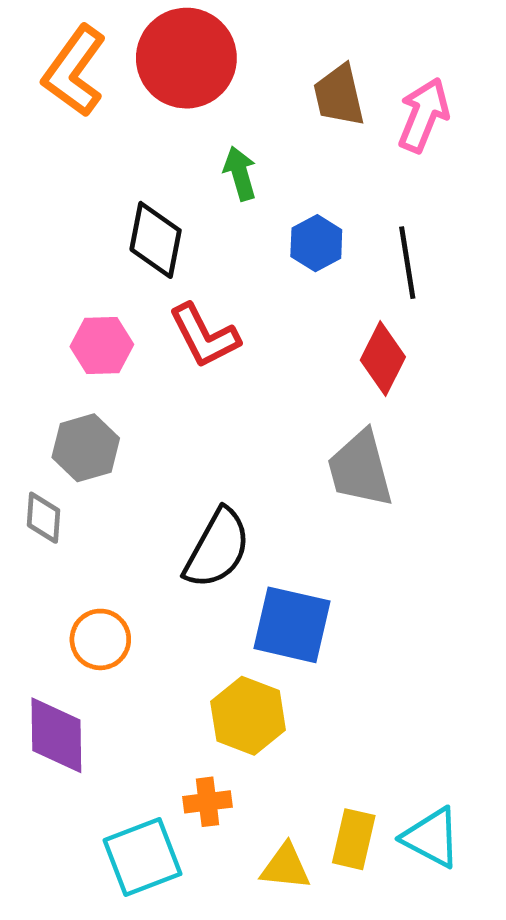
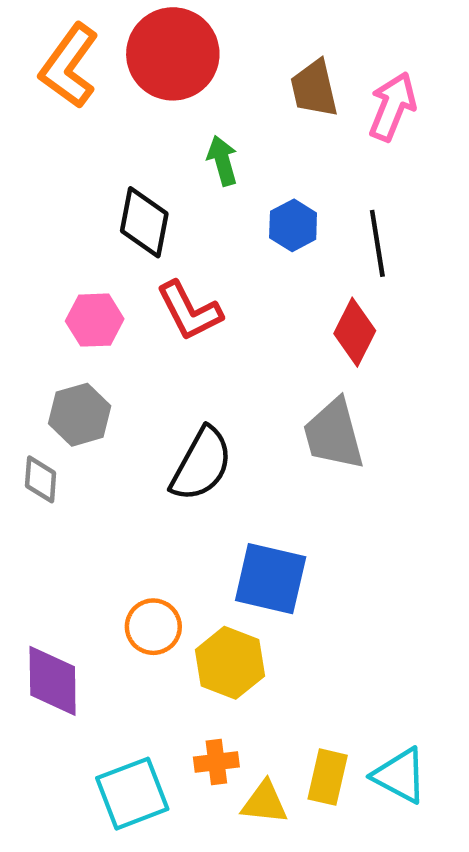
black semicircle: (217, 549) -> (201, 464), moved
orange circle: (100, 639) -> (153, 627), moved
orange cross: (207, 802) -> (216, 762), moved

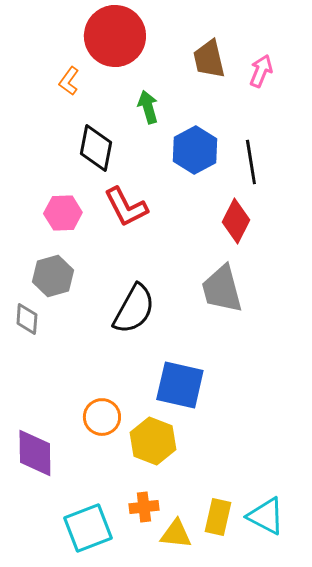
orange L-shape: (69, 66) -> (69, 81), moved, size x0.5
pink arrow: (392, 107) -> (261, 71), size x0.7
blue hexagon: (293, 225) -> (195, 150), size x1.4

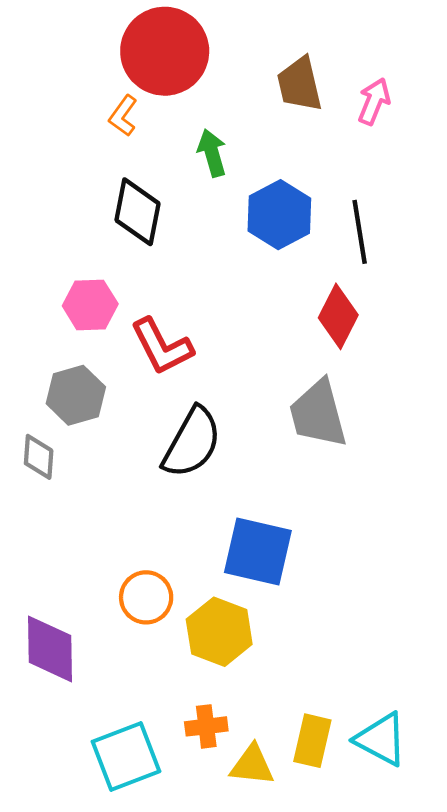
orange L-shape: (69, 81) -> (123, 116), moved
red L-shape: (126, 207) -> (162, 347), moved

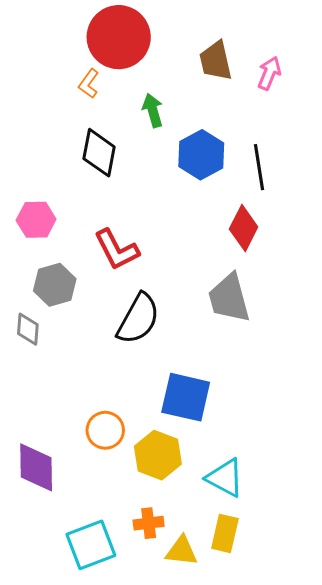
pink hexagon: (90, 305) -> (36, 220), moved
cyan triangle: (381, 739) -> (225, 478), moved

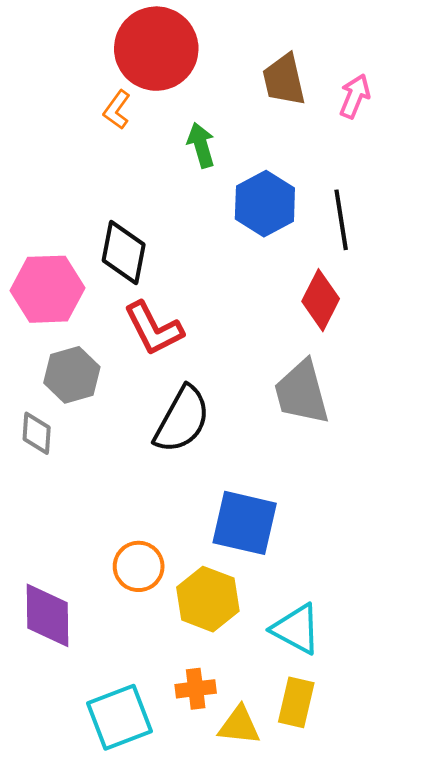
black diamond: (99, 153) -> (124, 252), moved
pink hexagon: (36, 220) -> (48, 289), size x1.4

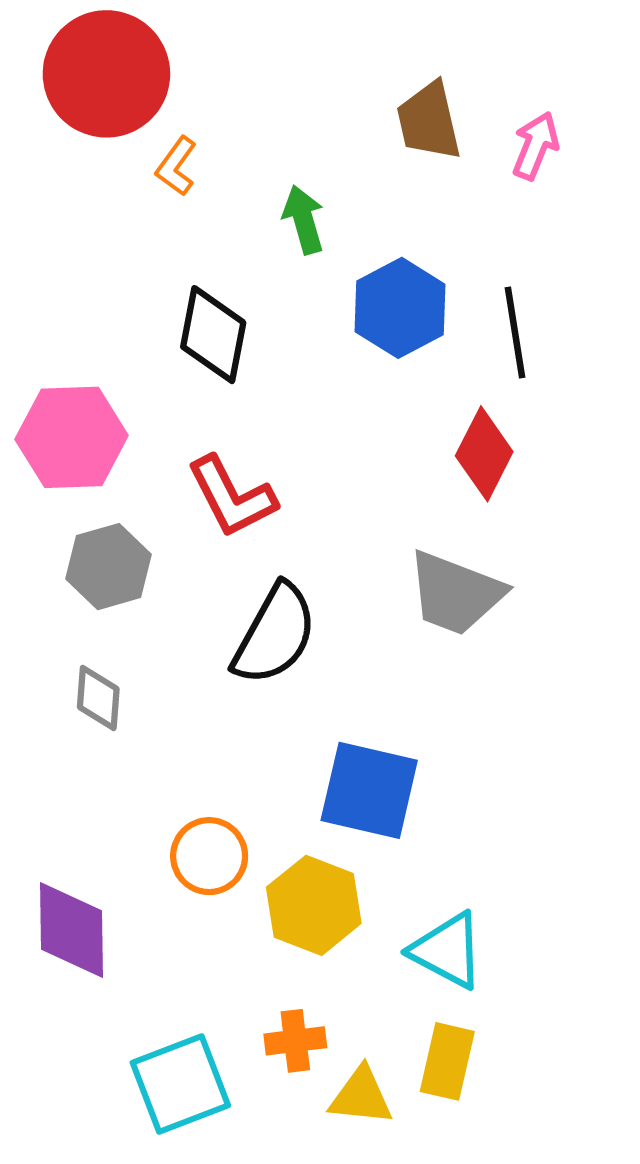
red circle: (156, 49) -> (106, 74), moved
black diamond: (124, 252) -> (213, 335), moved
gray trapezoid: (302, 392) -> (455, 593), turned -54
gray diamond: (37, 433) -> (98, 698), moved

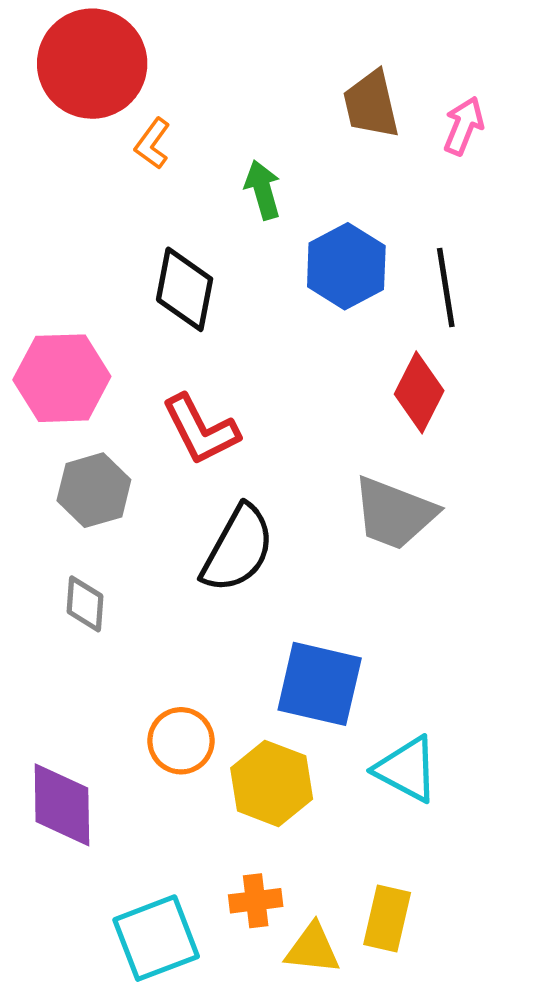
cyan triangle: (447, 951) -> (407, 769), moved

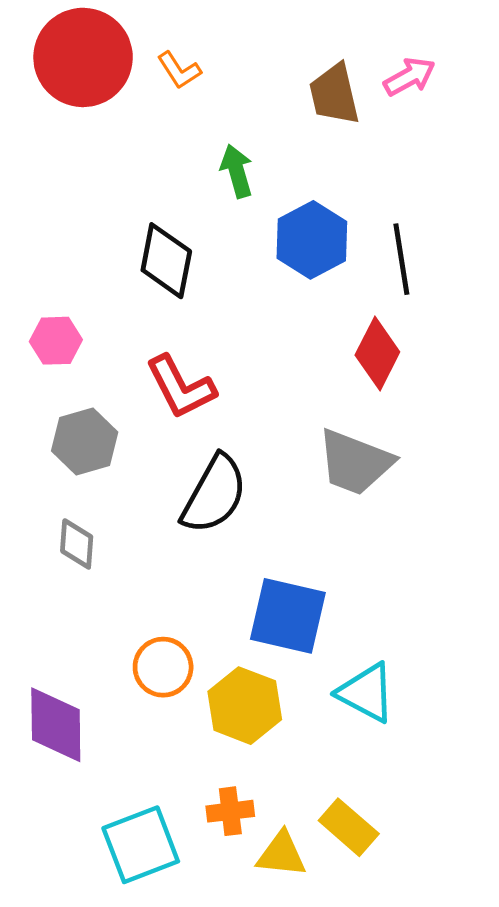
pink arrow: (464, 126) -> (409, 77), moved, turned 39
orange L-shape: (153, 144) -> (179, 70), moved, turned -69
pink hexagon: (62, 378) -> (56, 341), size x0.6
yellow rectangle: (387, 919) -> (349, 827), turned -62

